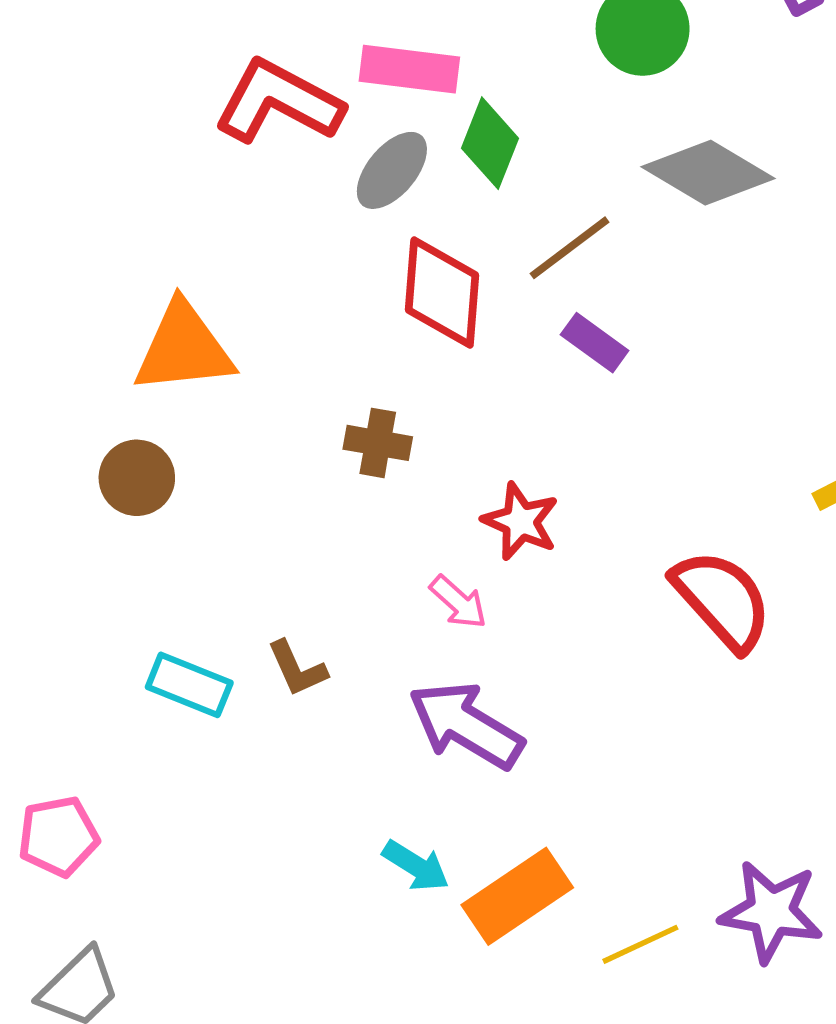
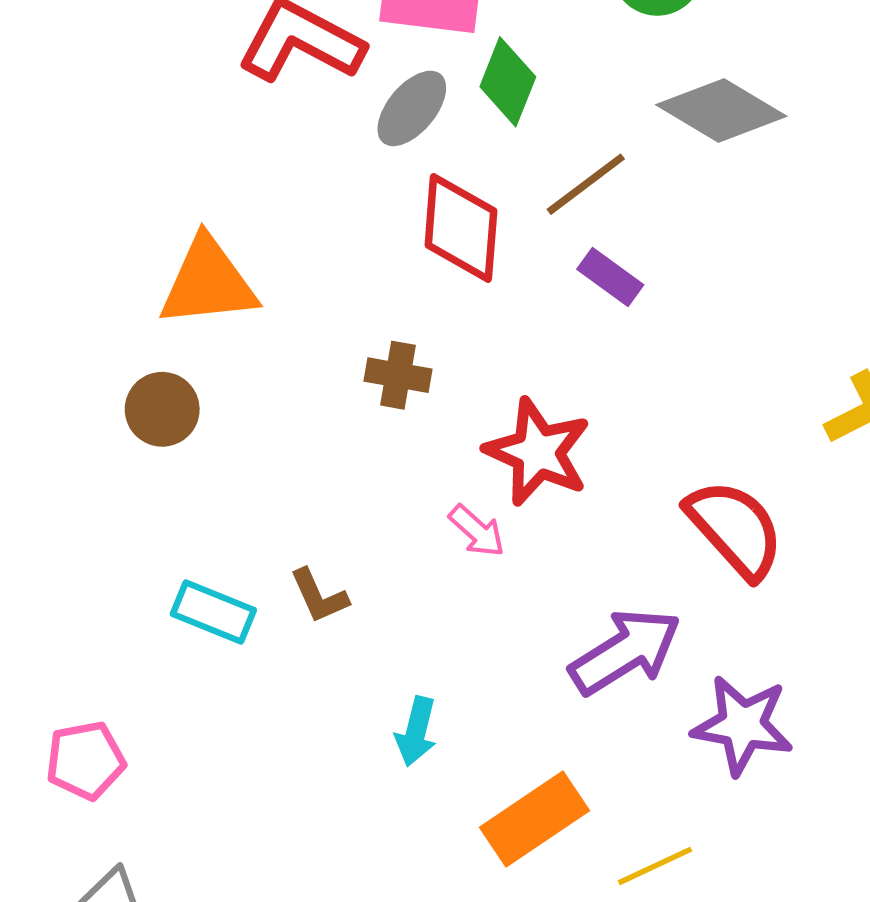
red star: (520, 521) -> (538, 452), size x1.4
purple arrow: (466, 725) -> (625, 651), moved, turned 117
cyan arrow: (416, 866) -> (416, 731), moved, turned 72
purple star: (771, 912) -> (743, 725), moved

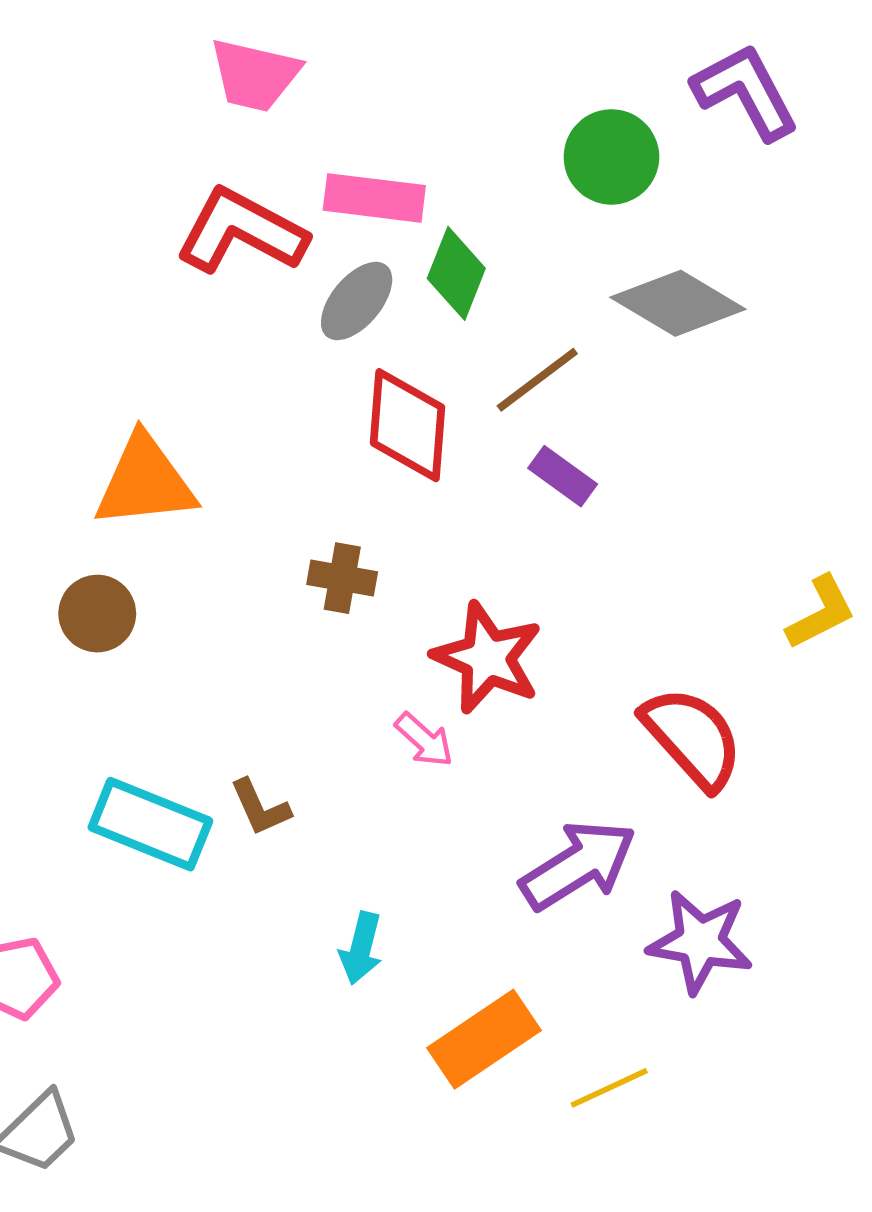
cyan rectangle: (213, 612) -> (150, 824), size x1.4

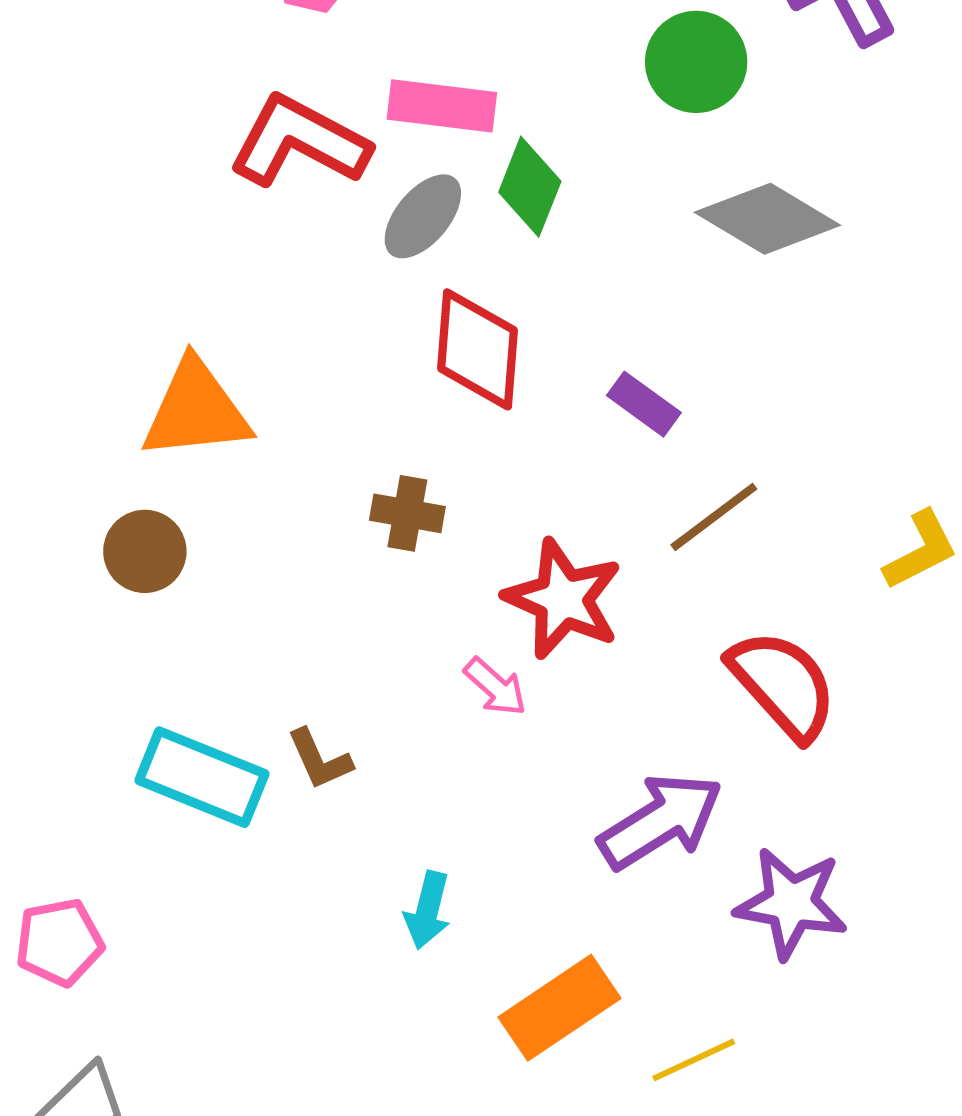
brown line: (537, 380) -> (714, 517), moved

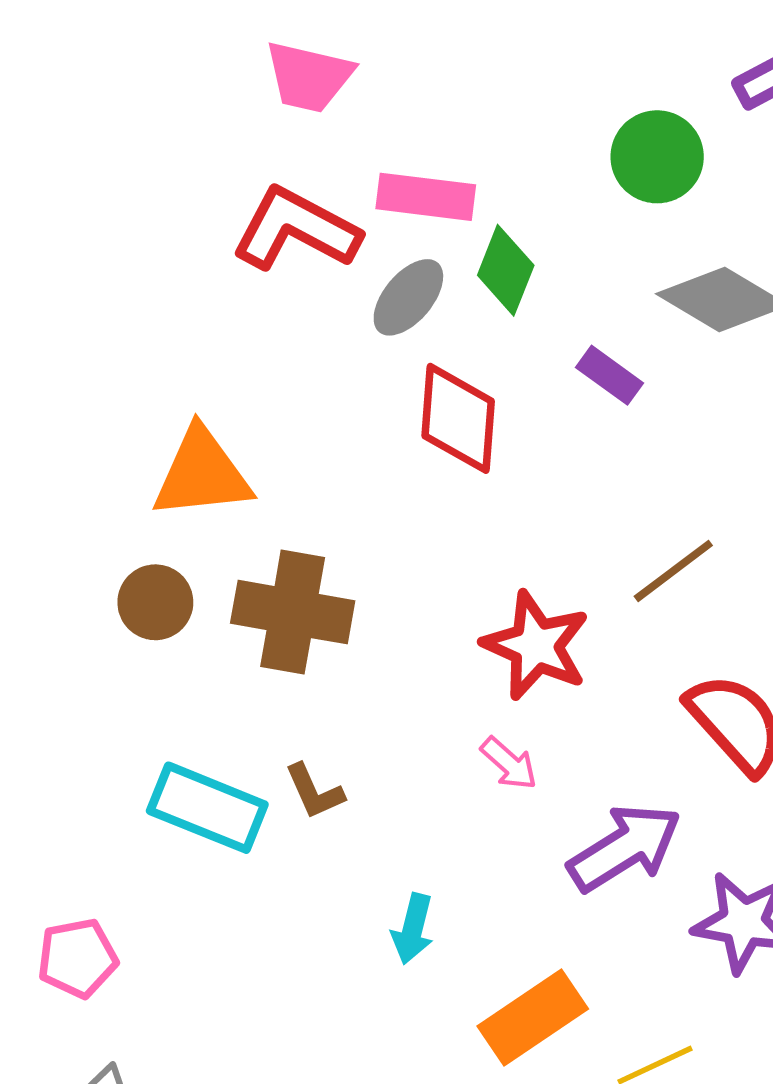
purple rectangle: (644, 404) -> (610, 375), moved
brown cross: (407, 513) -> (293, 612), moved, size x1.8
pink arrow: (495, 687) -> (509, 763), moved

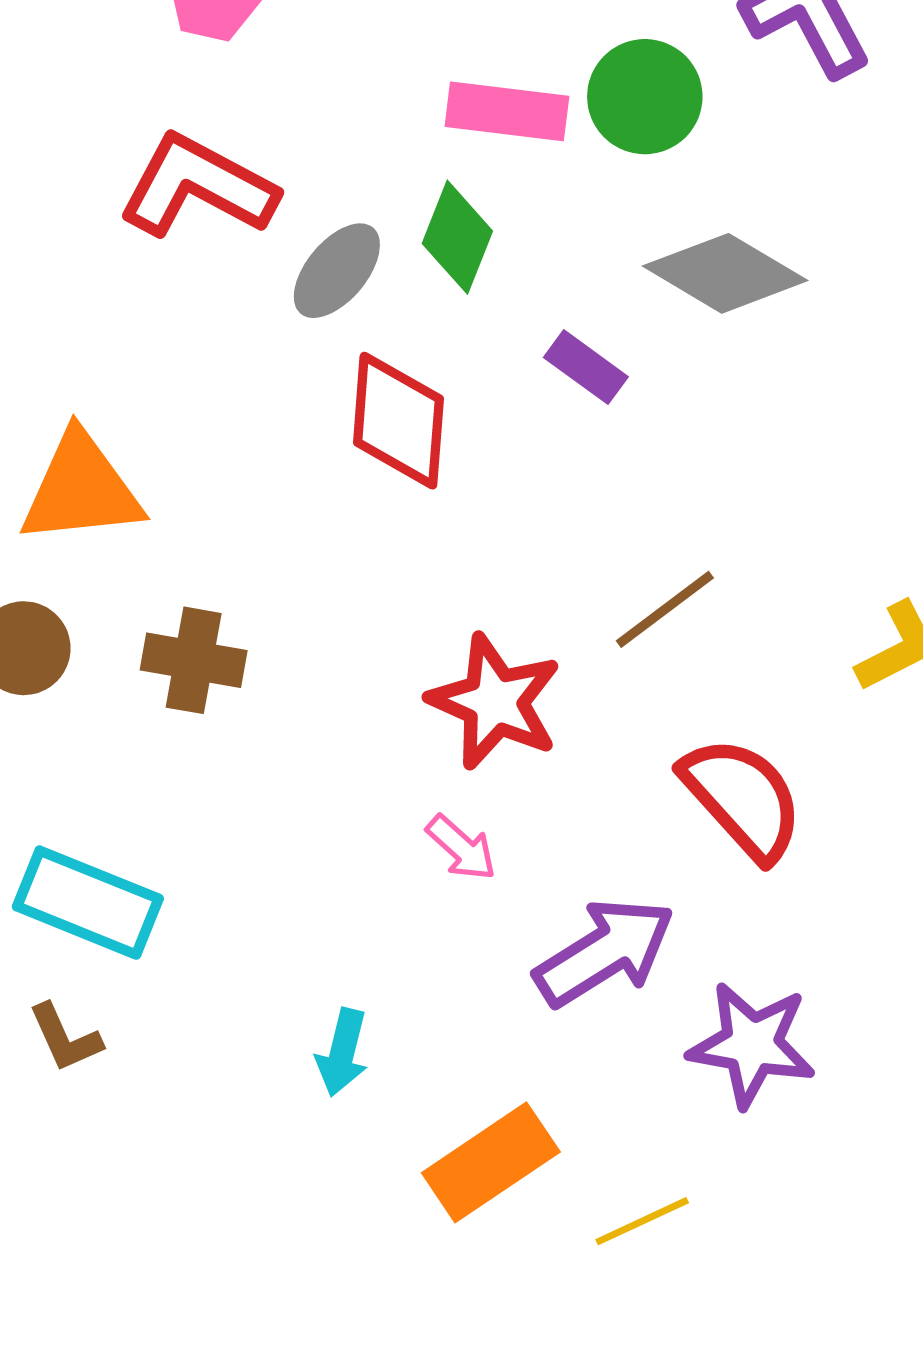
pink rectangle: (426, 197) -> (507, 111), moved
brown cross: (293, 612) -> (194, 660), size x0.7
brown L-shape: (314, 792) -> (65, 1038), moved

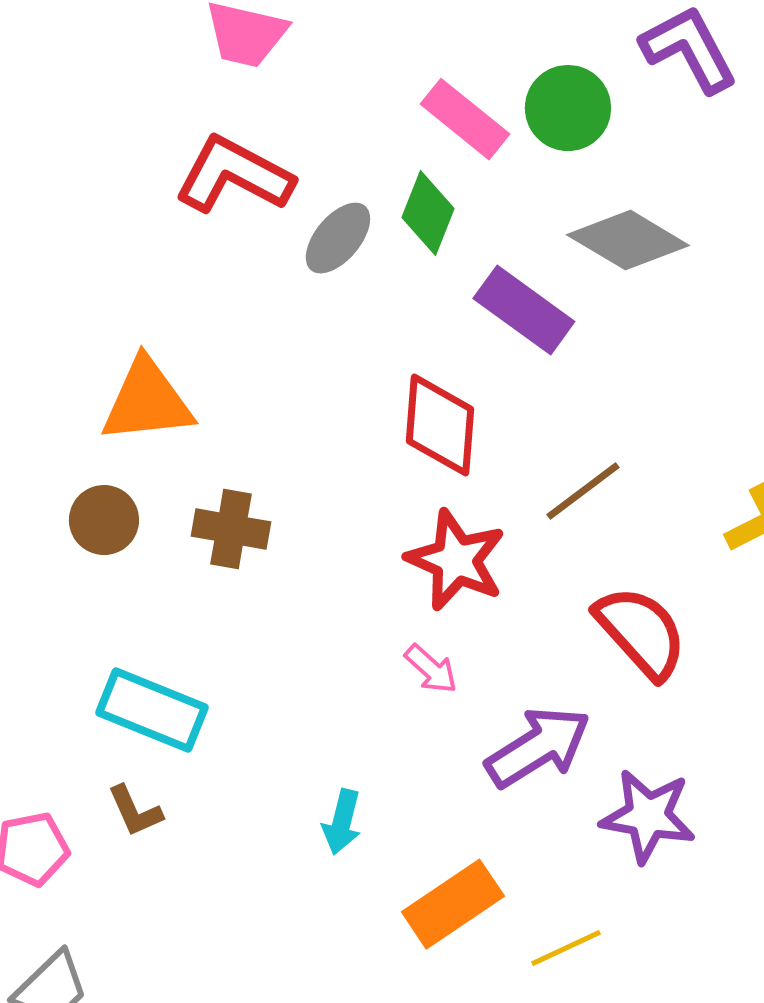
pink rectangle: (507, 111) -> (465, 119), turned 32
purple rectangle: (586, 367) -> (524, 310), size x1.6
red diamond: (398, 421) -> (440, 425), moved

